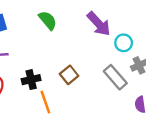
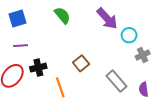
gray rectangle: (115, 77) -> (117, 81), moved
black cross: (31, 80) -> (38, 68), moved

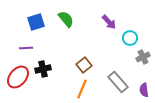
blue square: (17, 19) -> (36, 22), moved
purple arrow: (107, 19) -> (109, 22), size x0.7
orange line: (60, 87) -> (82, 89), moved, turned 42

